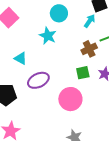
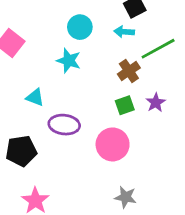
cyan arrow: (90, 21) -> (124, 32), turned -112
purple ellipse: (38, 80) -> (64, 125), turned 40

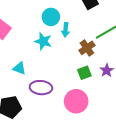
cyan arrow: (124, 32) -> (66, 30), moved, turned -88

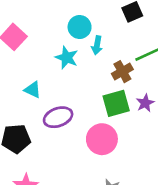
green square: (84, 73) -> (116, 103), size x1.5
purple ellipse: (41, 88) -> (58, 117), turned -30

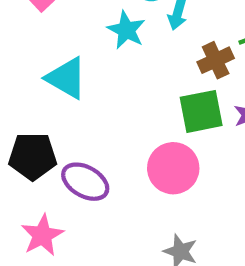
cyan triangle: (33, 90) -> (66, 78), size x1.5
purple ellipse: (58, 117) -> (85, 182), moved, turned 44

